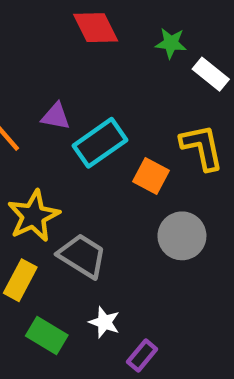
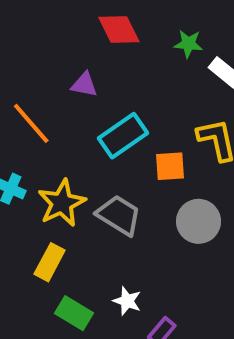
purple triangle: (56, 116) -> (84, 85), moved
orange square: (151, 176) -> (170, 166), turned -32
gray trapezoid: (82, 256) -> (119, 215), moved

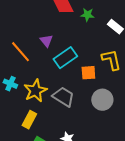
green star: (188, 44) -> (87, 15), moved
purple triangle: (84, 85) -> (46, 41), moved, turned 40

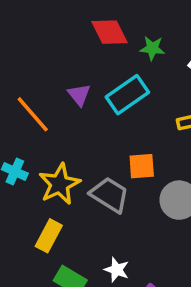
cyan rectangle: (65, 58) -> (127, 95), moved
orange square: (88, 73) -> (142, 166), moved

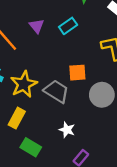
cyan rectangle: (127, 95) -> (68, 26), size x0.7
white star: (117, 270) -> (67, 130), moved

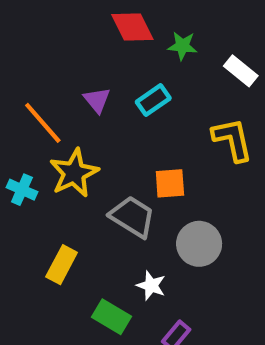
yellow star: (24, 84) -> (74, 173), moved
gray circle: (102, 95) -> (199, 244), moved
green rectangle: (31, 147) -> (112, 317), moved

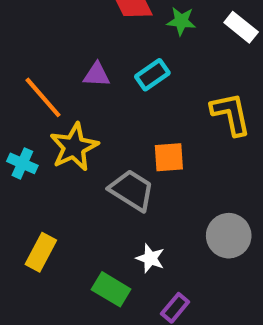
white rectangle: (241, 71) -> (241, 27), moved
purple triangle: (97, 100) -> (97, 75), turned -48
gray circle: (199, 244) -> (229, 236), moved
yellow rectangle: (62, 265) -> (41, 252), moved

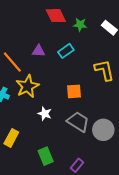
gray trapezoid: (132, 190) -> (78, 122), moved
white star: (150, 258) -> (45, 114), moved
green rectangle: (111, 289) -> (46, 156), turned 36

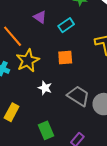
purple triangle: (39, 51) -> (40, 17), moved, turned 32
orange square: (74, 91) -> (65, 58), moved

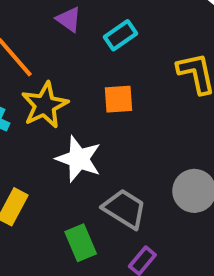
white star: (45, 88) -> (79, 159), size x1.6
gray trapezoid: (78, 96) -> (124, 209), moved

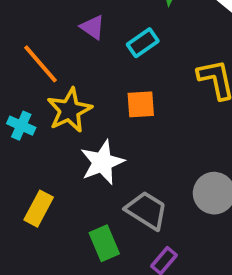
white star: (79, 159) -> (102, 162), turned 30

